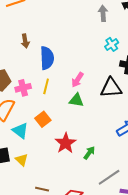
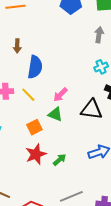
yellow line: (46, 86) -> (28, 95), turned -70
orange square: (43, 119) -> (34, 127), moved
green arrow: (89, 153) -> (60, 160), moved

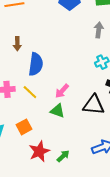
orange square: (34, 127) -> (24, 127), moved

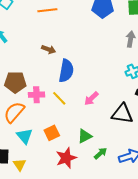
brown arrow: (17, 44) -> (49, 49), turned -72
green triangle: (57, 111) -> (85, 136), moved, turned -49
green arrow: (63, 156) -> (101, 153), moved

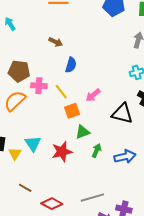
blue semicircle: (66, 71) -> (71, 65), size x0.7
orange square: (52, 133) -> (72, 111), moved
cyan triangle: (25, 136) -> (33, 144), moved
green arrow: (101, 153) -> (97, 151), turned -32

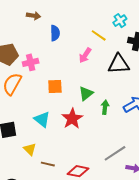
yellow line: (61, 92) -> (99, 35), moved
orange square: (72, 111) -> (55, 86), moved, turned 35
yellow triangle: (15, 154) -> (30, 149), moved

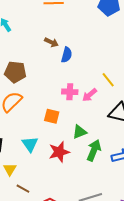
blue semicircle: (55, 33) -> (67, 55), moved
pink cross: (31, 62) -> (70, 92), moved
green arrow: (105, 107) -> (94, 150), size x1.5

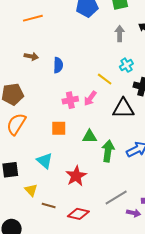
brown arrow: (51, 42) -> (31, 56), moved
green triangle: (80, 132) -> (90, 137), turned 35
red star: (59, 152) -> (76, 176), moved

